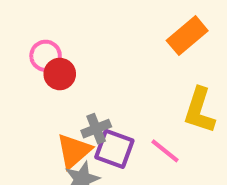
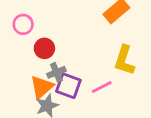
red circle: (60, 74) -> (44, 48), moved
pink line: (165, 151) -> (102, 87), turned -66

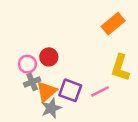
pink circle: (23, 24) -> (27, 64), moved
gray cross: (56, 72) -> (32, 82), moved

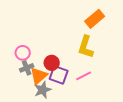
red circle: (49, 57) -> (52, 63), moved
yellow L-shape: (120, 68) -> (86, 47), moved

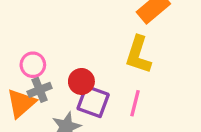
orange triangle: (39, 76) -> (21, 103), moved
pink line: (84, 76) -> (135, 103), turned -49

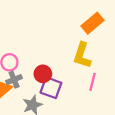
pink line: (135, 103) -> (92, 82), moved

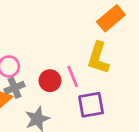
pink line: (92, 82) -> (73, 76), moved, turned -36
purple square: (51, 88) -> (91, 105), moved, turned -30

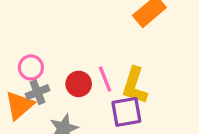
yellow L-shape: (98, 58) -> (135, 86), moved

